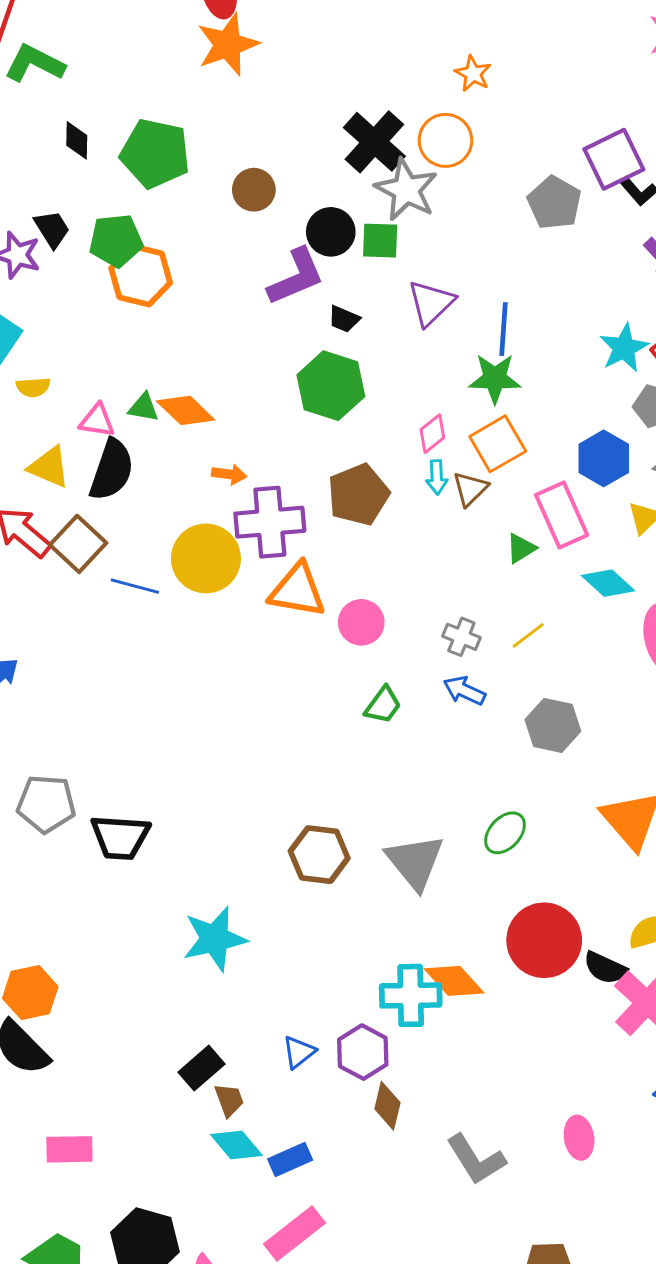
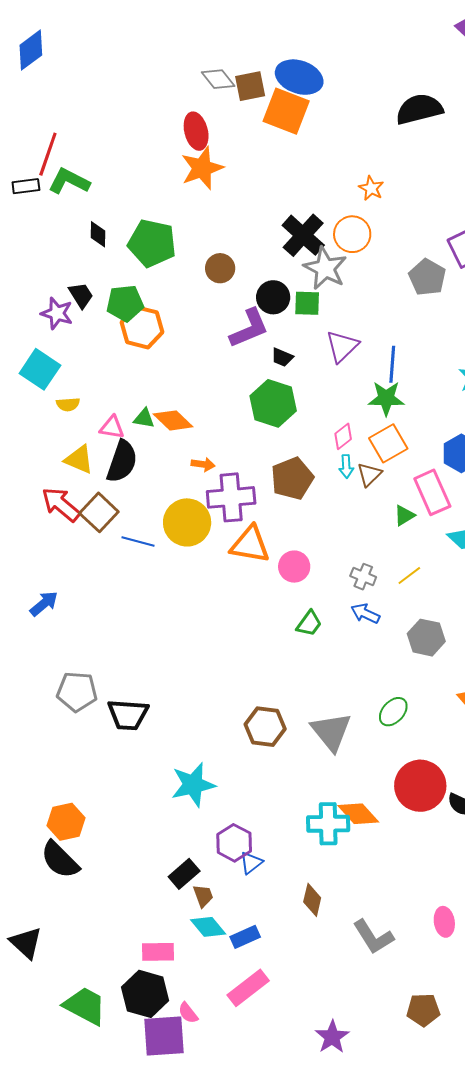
purple hexagon: (363, 1052) -> (234, 843), moved
pink rectangle: (69, 1149) -> (158, 952), moved

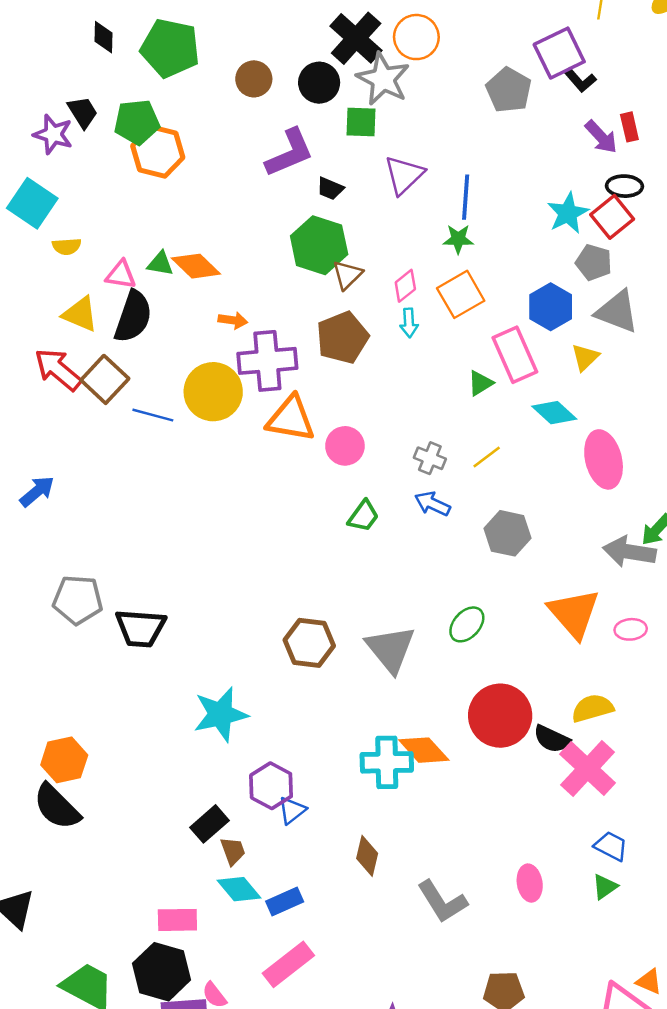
black circle: (273, 297) -> (319, 83), moved
green star: (386, 398) -> (458, 239), size x0.7
brown triangle: (369, 474) -> (347, 275), moved

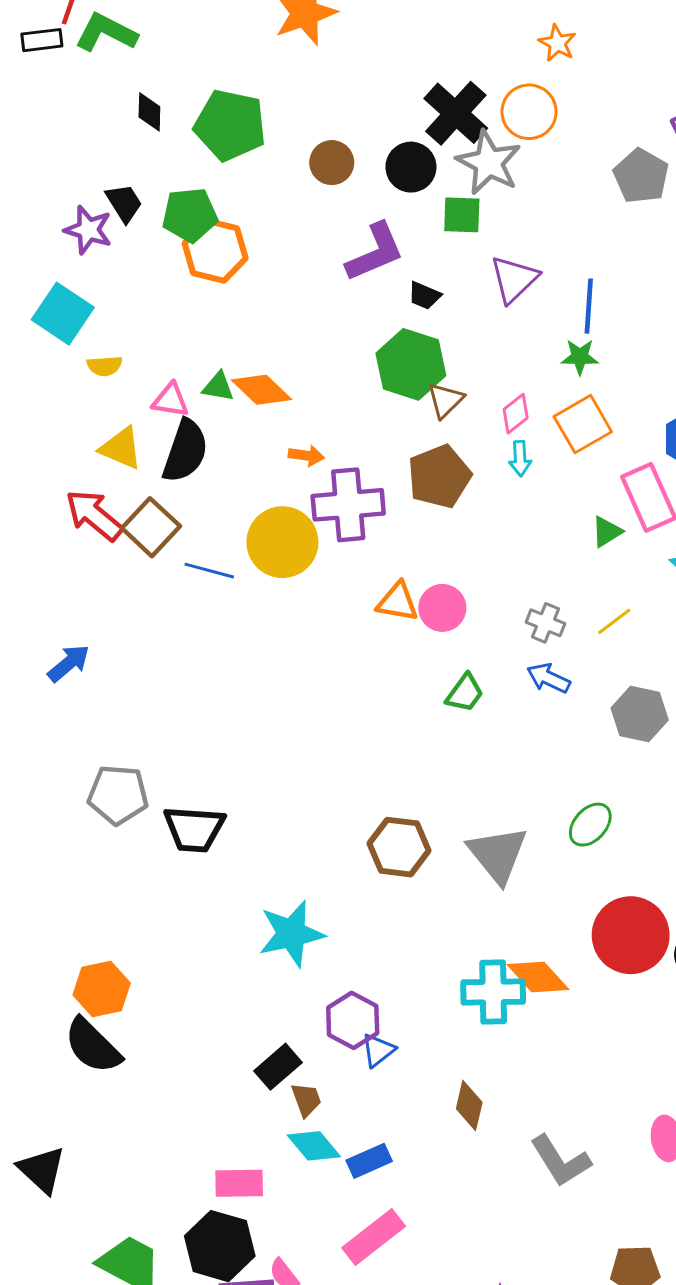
orange triangle: (291, 419) -> (398, 602), moved, size x0.7

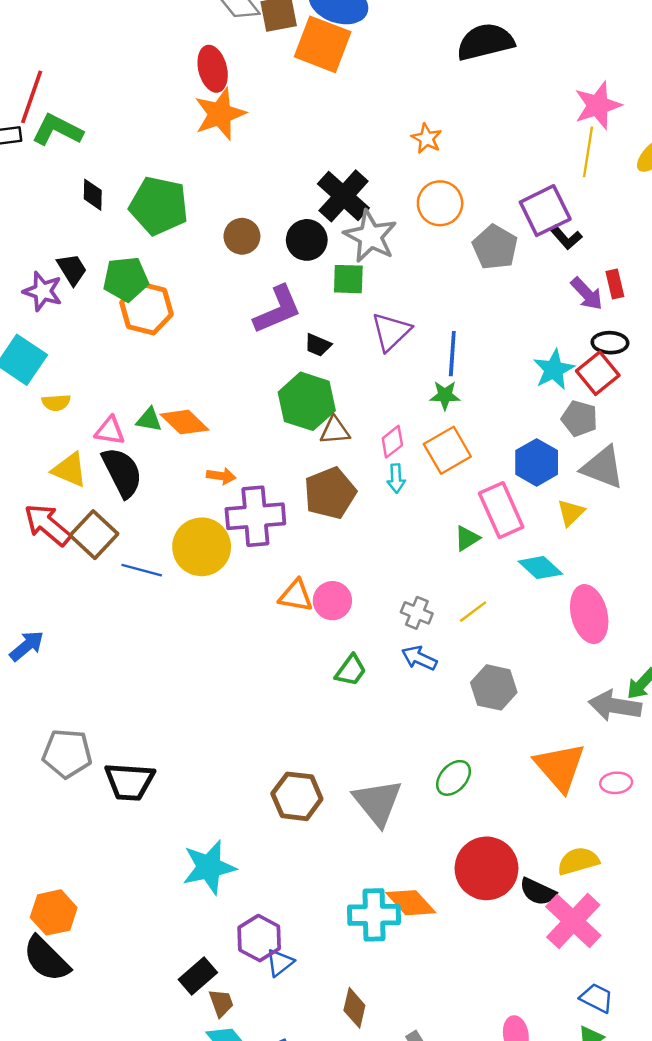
orange circle: (529, 112) -> (440, 203), moved
brown triangle: (445, 400) -> (335, 431), turned 40
black semicircle: (185, 451) -> (122, 472), turned -46

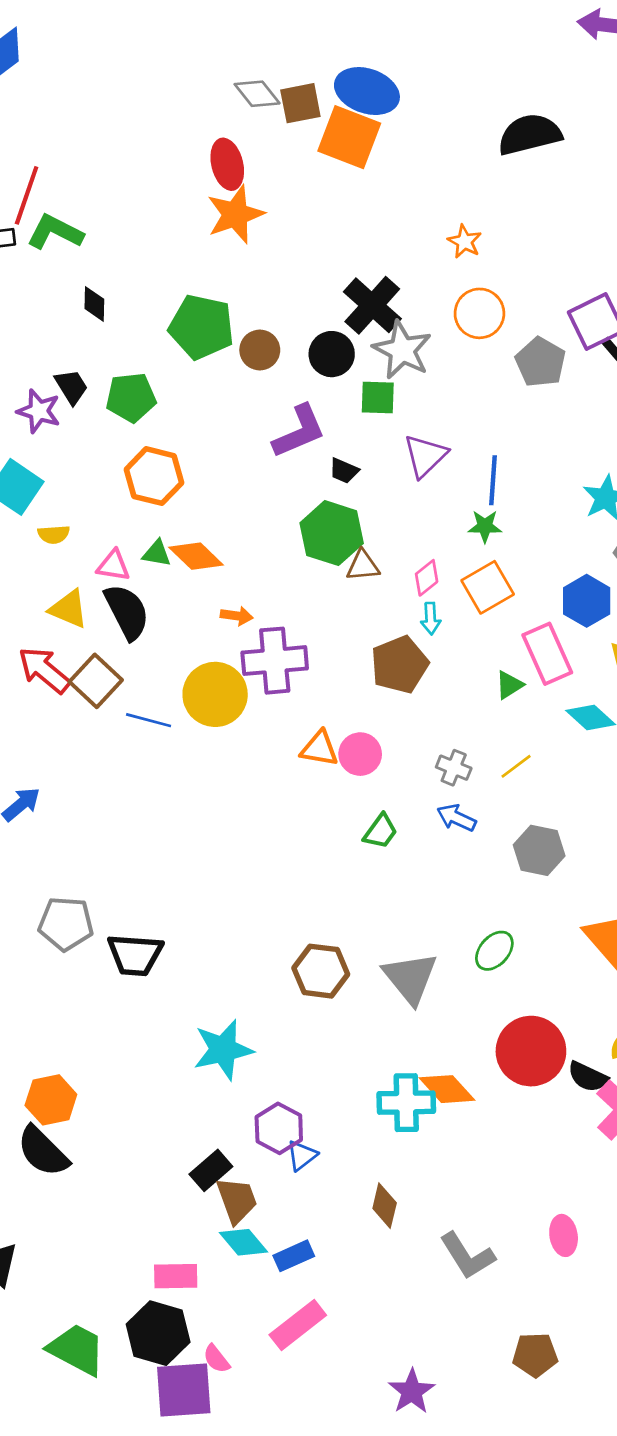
green pentagon: (159, 206) -> (201, 327), moved
orange hexagon: (147, 308) -> (154, 476), moved
brown pentagon: (330, 493) -> (399, 665), moved
brown trapezoid: (221, 1003) -> (237, 1200), size x1.5

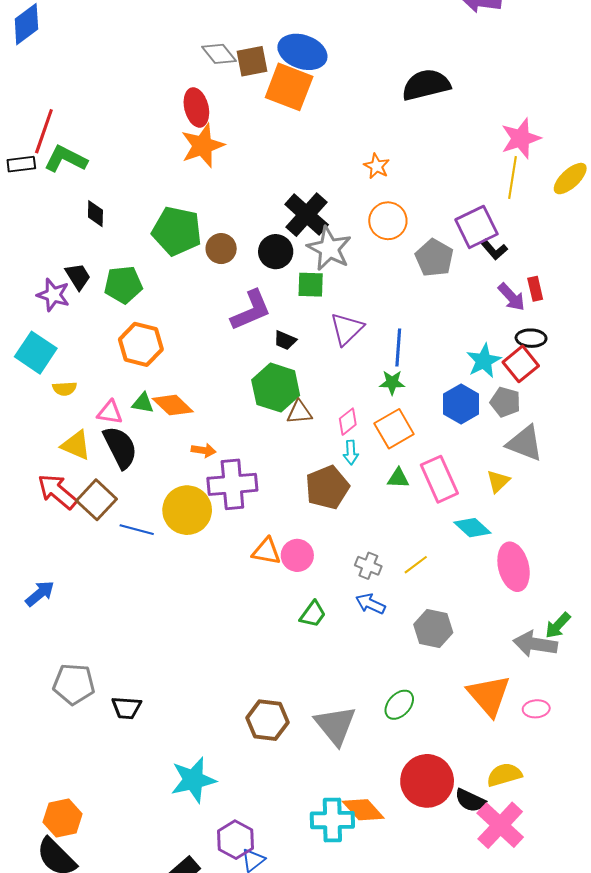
blue hexagon: (587, 601) -> (461, 404), moved
green triangle: (509, 685) -> (398, 478), moved, turned 35
black trapezoid: (135, 955) -> (126, 708), size x0.7

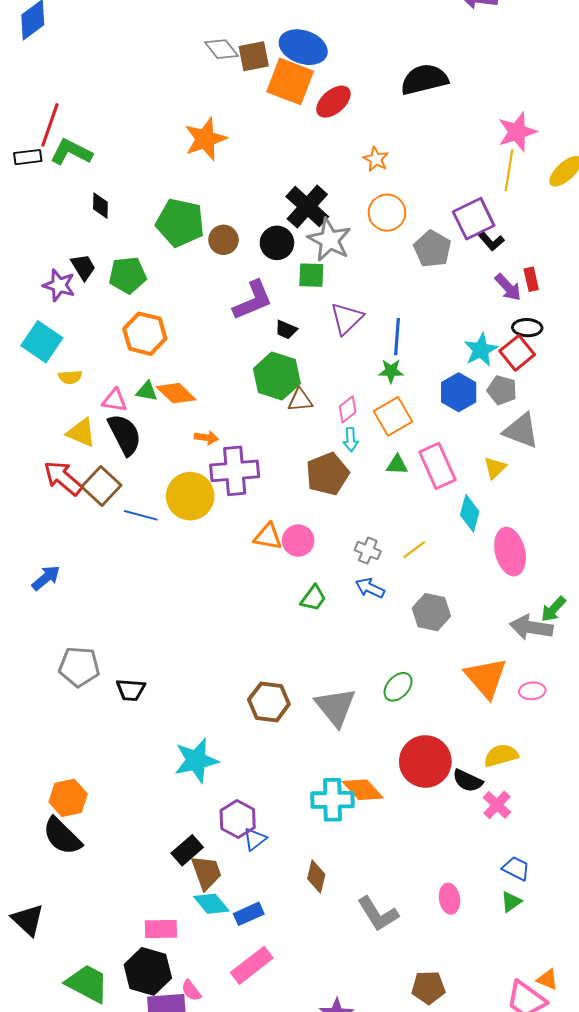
red ellipse: (196, 107) -> (333, 102), moved, turned 63
cyan diamond: (472, 528) -> (470, 513), turned 63
pink cross: (500, 825) -> (497, 805), size x0.6

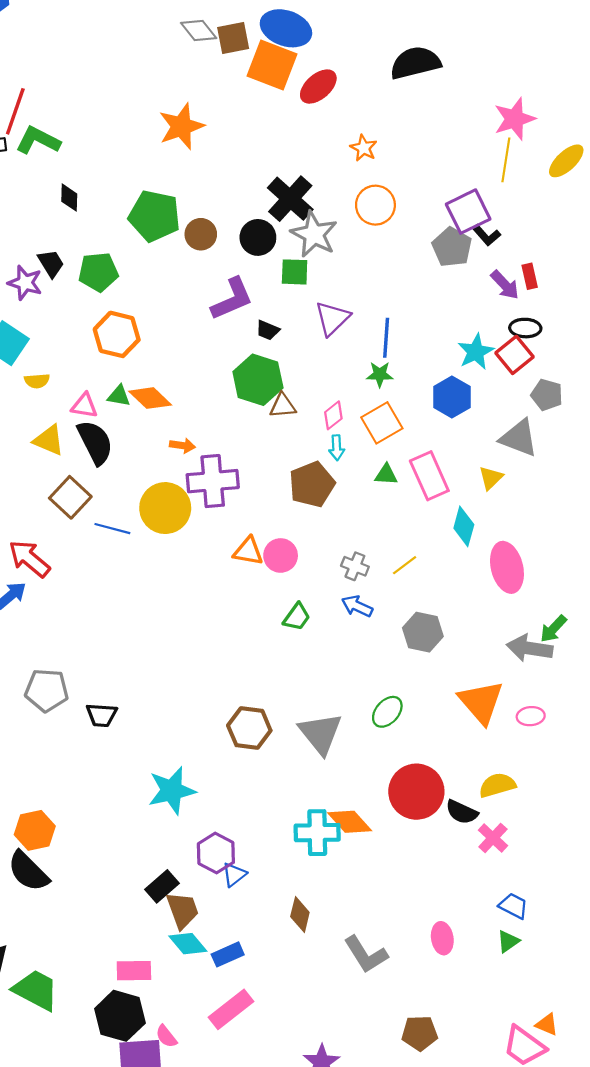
gray pentagon: (432, 249) -> (452, 247), moved
gray pentagon: (502, 390) -> (547, 395), moved
red arrow: (63, 478) -> (29, 559), moved
green trapezoid: (87, 983) -> (36, 990), moved

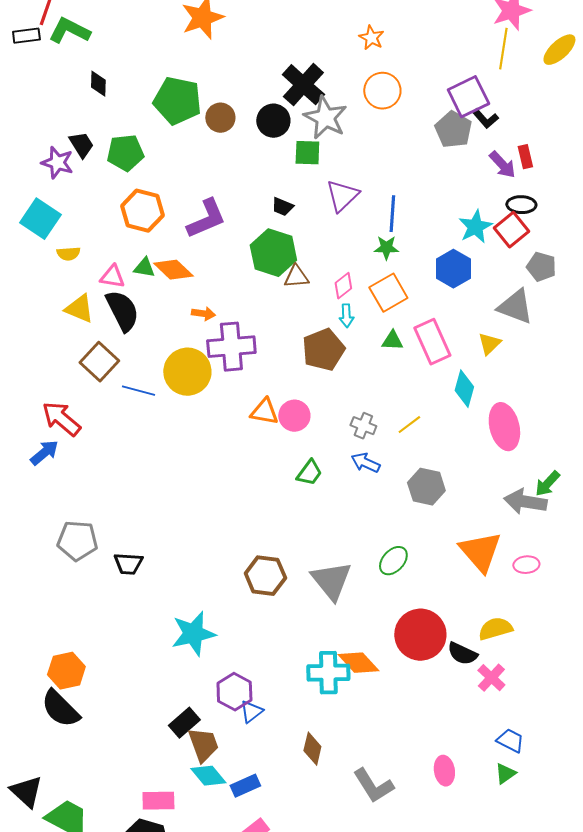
purple L-shape: (232, 299) -> (206, 219), moved

